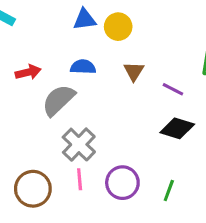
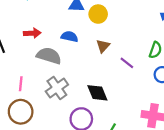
gray semicircle: (58, 100) -> (49, 56), turned 50
black diamond: (177, 128) -> (97, 93), moved, turned 40
pink line: (80, 179) -> (21, 84), moved

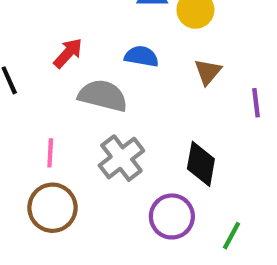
red arrow: (32, 33) -> (68, 53), turned -42
purple line: (127, 63) -> (256, 103), turned 48
black diamond: (97, 93) -> (201, 164), turned 35

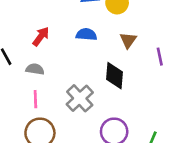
gray semicircle: (103, 96) -> (35, 69), moved, size x0.6
black diamond: (201, 164) -> (114, 76), moved

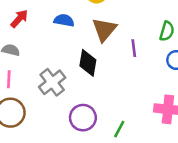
brown triangle: (128, 40) -> (104, 30), size x1.5

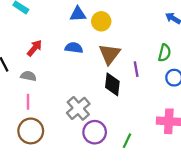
black diamond: (88, 63) -> (112, 84), moved
gray cross: (52, 82) -> (78, 108), moved

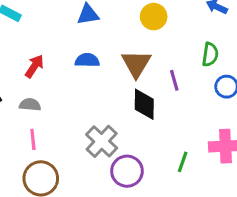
yellow circle: (101, 21) -> (154, 17), moved
green line: (127, 141) -> (183, 162), moved

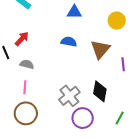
red arrow: (34, 66) -> (22, 39), moved
black diamond: (144, 104) -> (100, 91), moved

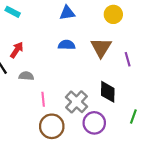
pink line: (25, 87) -> (43, 99), moved
brown circle: (26, 113) -> (52, 126), moved

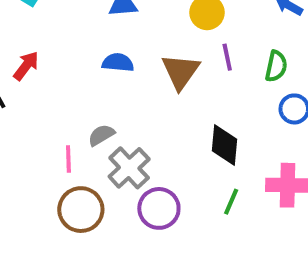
purple line: (128, 59) -> (227, 57), moved
gray semicircle: (26, 76) -> (101, 135), moved, turned -40
black diamond: (108, 92) -> (224, 145), moved

